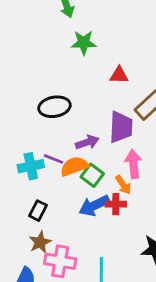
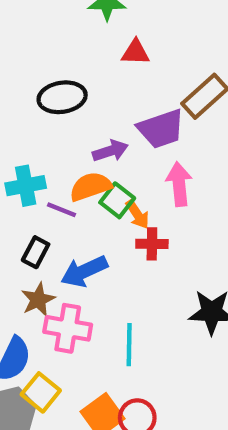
red triangle: (119, 75) -> (135, 52), moved
purple trapezoid: (121, 127) -> (161, 129), turned 68
purple line: (54, 159) -> (61, 210), moved
orange arrow: (123, 185) -> (137, 214), moved
blue arrow: (94, 206) -> (84, 271), moved

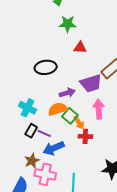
cyan cross: (26, 186) -> (28, 108), turned 36
purple line: (61, 210) -> (44, 133), moved
black rectangle: (36, 252) -> (31, 131), moved

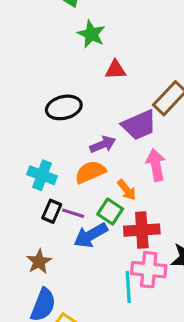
green star: (68, 24) -> (91, 34), turned 30
green square: (70, 116) -> (110, 212), moved
red cross: (85, 136) -> (142, 230), moved, size x1.5
brown star: (32, 161) -> (39, 262), moved
pink cross: (45, 174) -> (149, 270), moved

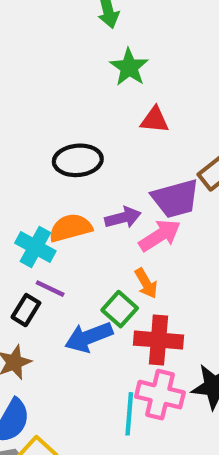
pink arrow: (156, 165) -> (160, 235), moved, turned 60
orange semicircle: (90, 172) -> (70, 228), moved
black rectangle: (52, 211) -> (26, 310), moved
purple line: (73, 213) -> (50, 289), moved

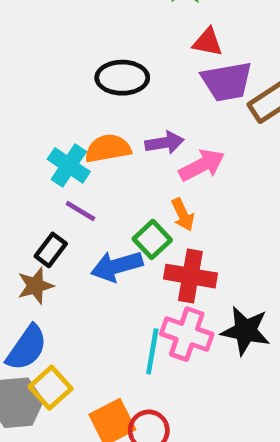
purple trapezoid: (175, 199) -> (227, 81), moved
black rectangle: (26, 310) -> (51, 250), moved

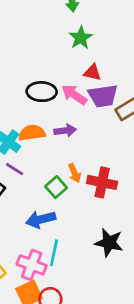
pink arrow: (202, 165) -> (74, 95), moved, turned -120
blue arrow: (117, 266) -> (41, 219), moved
red cross: (190, 276) -> (102, 182), moved
pink cross: (187, 334) -> (32, 265), moved

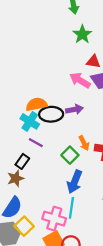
black ellipse: (42, 92) -> (51, 114), moved
orange semicircle: (32, 133) -> (36, 104), moved
blue arrow: (41, 219) -> (75, 182), moved, turned -50

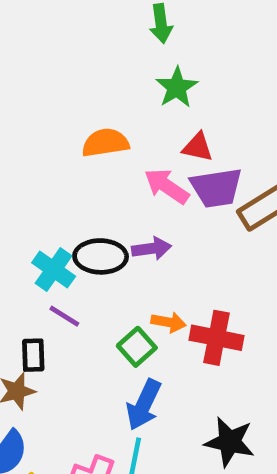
orange semicircle: (36, 104) -> (105, 143), moved
orange arrow: (84, 143) -> (168, 322), turned -56
black rectangle: (22, 161) -> (33, 355), turned -40

